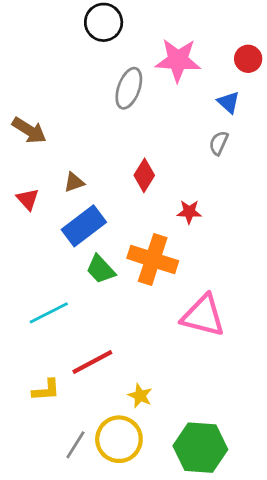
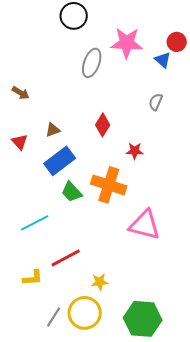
blue triangle: (228, 102) -> (163, 60), moved
brown arrow: (29, 130) -> (21, 93), size x0.7
yellow star: (140, 396) -> (100, 282), turned -30

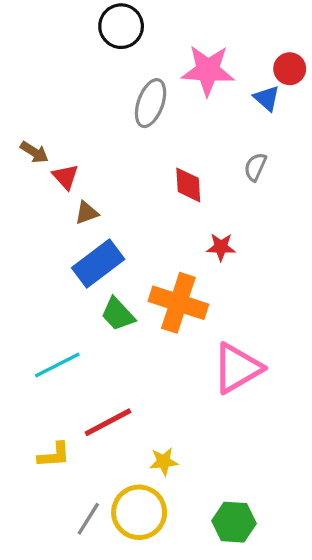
red diamond: (103, 125) -> (188, 185), moved, turned -35
red triangle: (20, 142) -> (65, 177), moved
pink triangle: (145, 225) -> (237, 368), turned -44
green hexagon: (143, 319) -> (234, 522), size x0.7

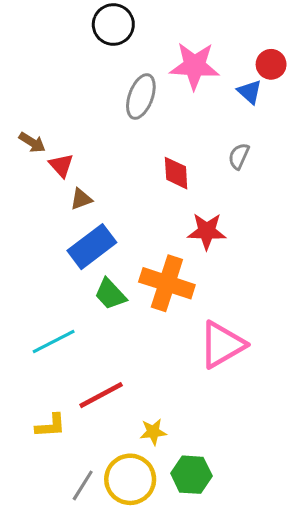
red star: (221, 247) -> (207, 231), size x1.4
green hexagon: (234, 522) -> (191, 475), moved

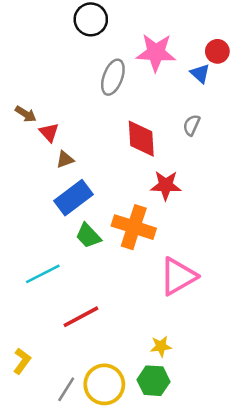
red diamond: (176, 173) -> (141, 139), size x1.4
yellow L-shape: (51, 426) -> (22, 361), moved, turned -50
yellow star: (153, 432) -> (161, 346), moved

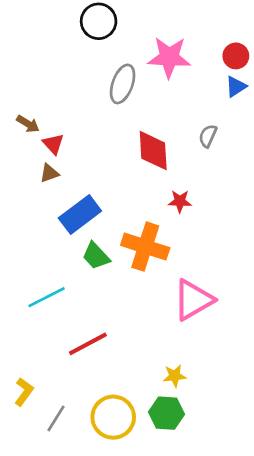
blue triangle: (200, 73) -> (236, 87), moved, turned 45
brown triangle: (65, 160) -> (49, 173), moved
red star: (166, 185) -> (180, 201), size x0.7
gray line: (66, 389) -> (56, 418), moved

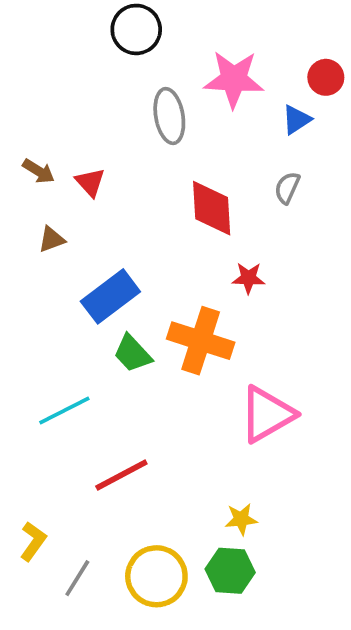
gray ellipse: (123, 84) -> (169, 116), turned -30
blue triangle: (236, 87) -> (296, 120), moved
red triangle: (53, 144) -> (90, 182), moved
brown triangle: (49, 173) -> (52, 239), moved

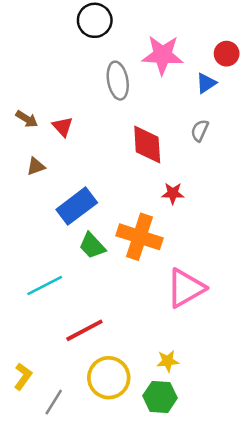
yellow circle: (156, 576) -> (109, 378), moved

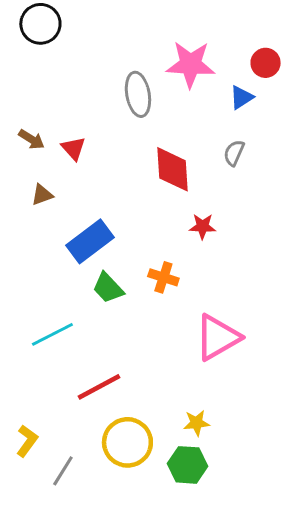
black circle: (95, 20) -> (40, 24), moved
orange cross: (139, 237) -> (163, 277), size x0.6

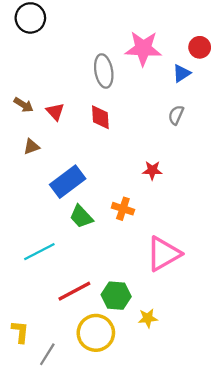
red diamond: (172, 169) -> (100, 117), moved, size x0.7
yellow L-shape: (27, 441) -> (20, 332), turned -30
green hexagon: (187, 465) -> (116, 296), moved

